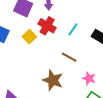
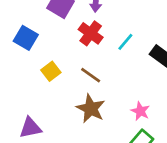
yellow square: (29, 37) -> (51, 71), moved
brown line: (69, 57) -> (91, 75), moved

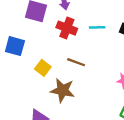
cyan line: (125, 42) -> (97, 27), turned 63
brown star: (91, 109) -> (63, 90), moved

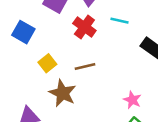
cyan line: (97, 27) -> (120, 21), moved
brown line: (76, 62) -> (85, 66), turned -48

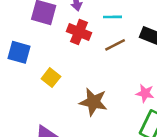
brown line: (85, 66) -> (115, 45), moved
brown star: (63, 93) -> (93, 102), moved

